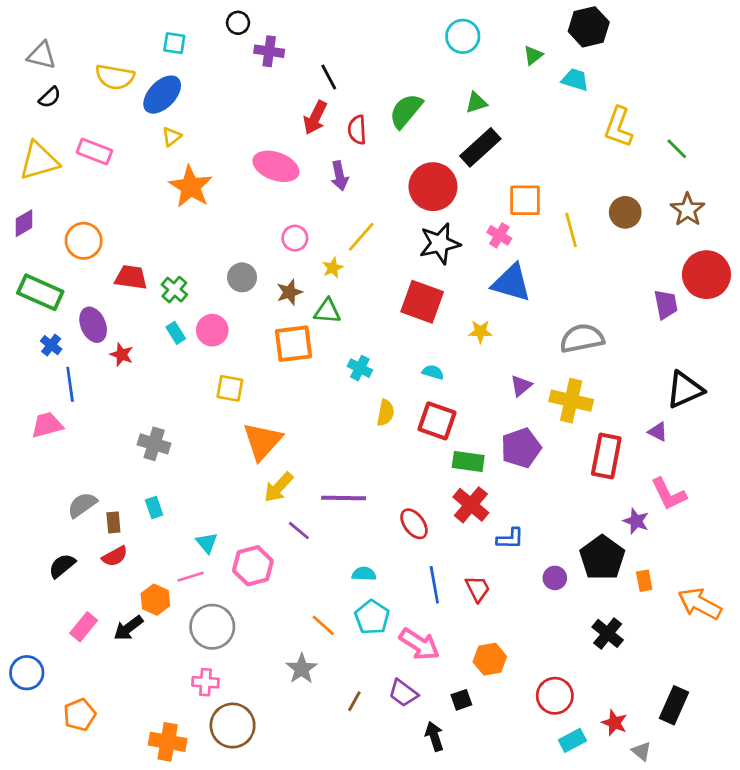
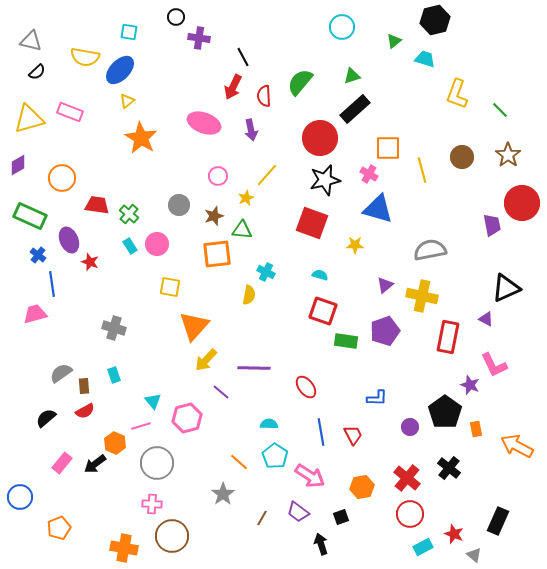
yellow semicircle: (386, 413) -> (249, 295), moved
red cross: (471, 505) -> (407, 478), moved

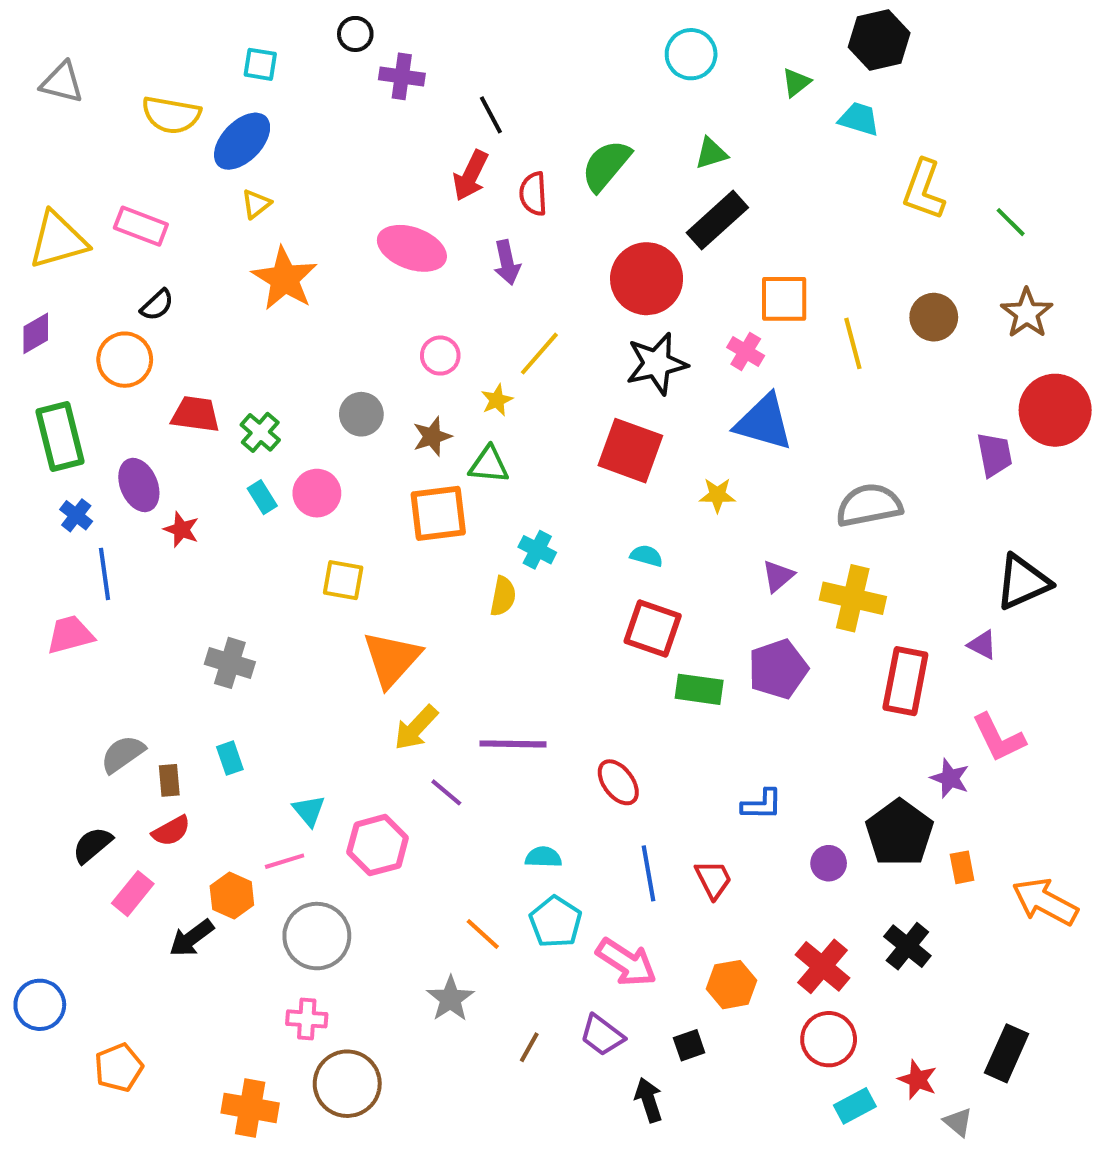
black semicircle: (37, 72) -> (157, 305), moved
green rectangle: (30, 216) -> (60, 436), turned 52
pink rectangle: (62, 463) -> (133, 894), moved

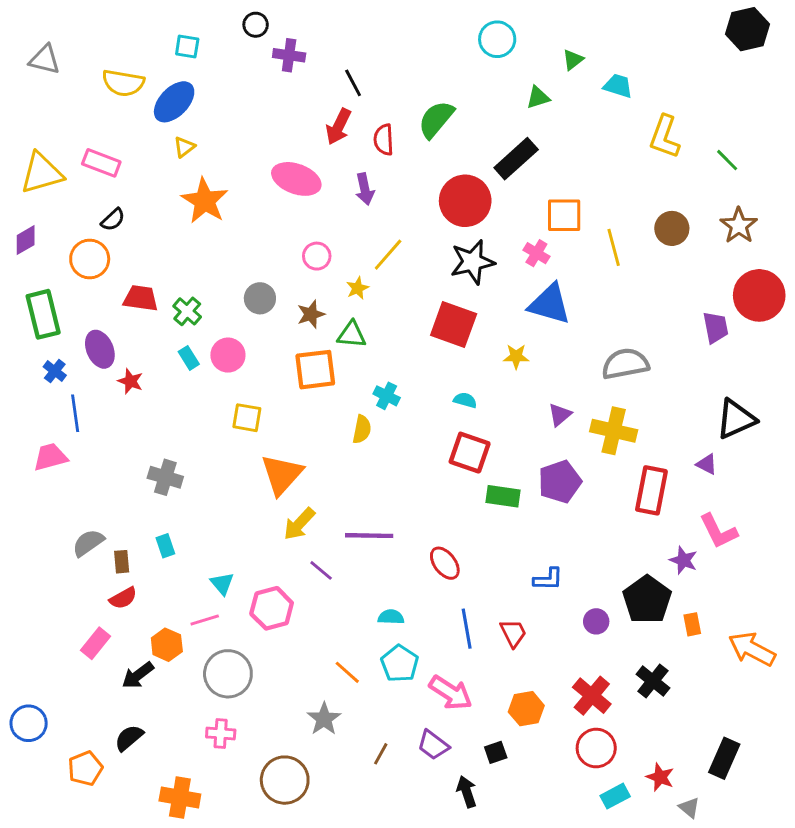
black hexagon: (879, 40) -> (748, 29), moved
green triangle: (711, 153) -> (538, 97), moved
black semicircle: (92, 845) -> (129, 738), moved
brown circle: (347, 1084) -> (285, 780), moved

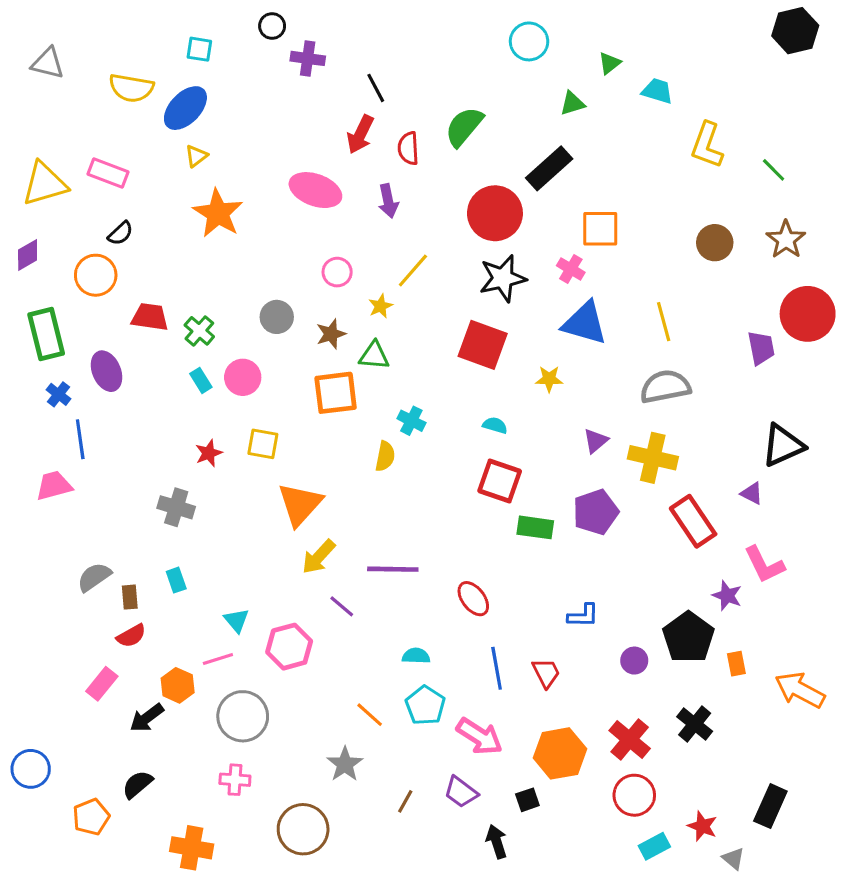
yellow line: (614, 247) -> (664, 322), moved
red star: (130, 381) -> (209, 453), moved, turned 30
red rectangle: (651, 490) -> (693, 521), turned -45
orange hexagon: (526, 709) -> (560, 753), size x1.4

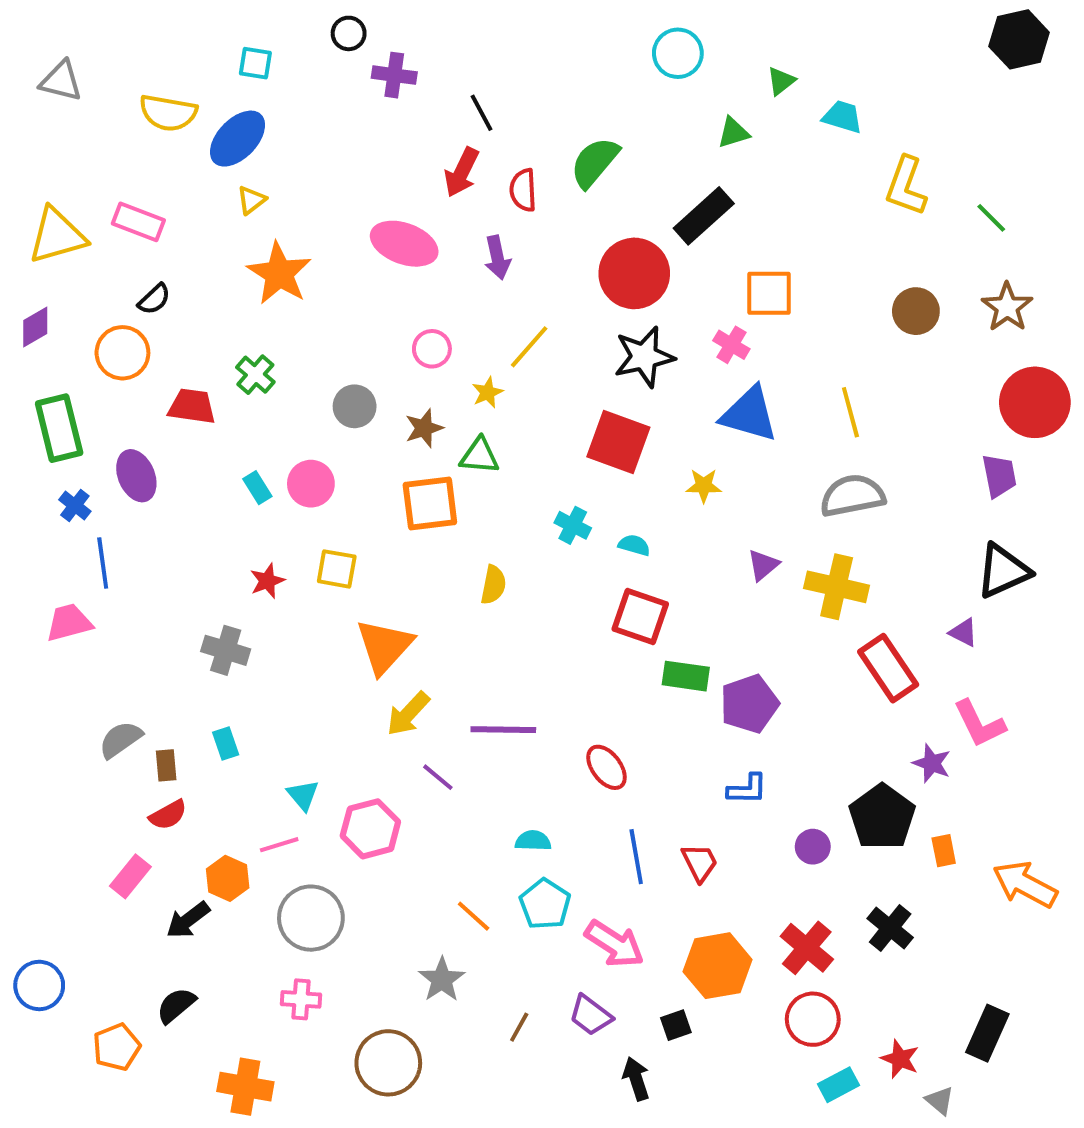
green cross: (199, 331) -> (255, 375), moved
purple trapezoid: (761, 348) -> (999, 476), moved
cyan cross: (411, 421) -> (573, 525), moved
purple pentagon: (596, 512) -> (749, 704), moved

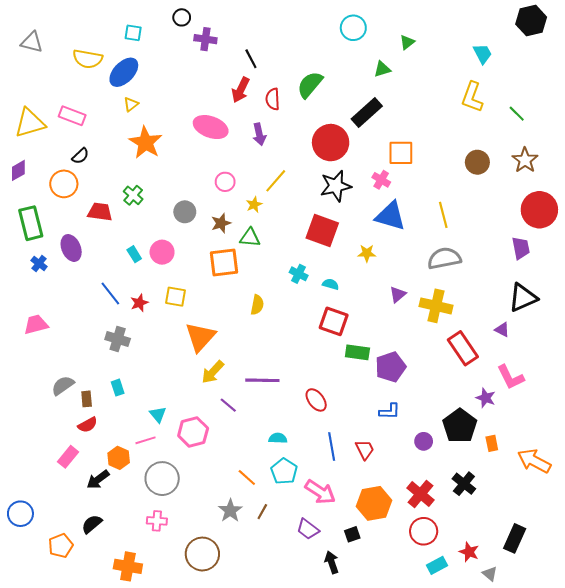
cyan trapezoid: (843, 117) -> (483, 54), moved, turned 45
blue line: (103, 563) -> (110, 293), moved, turned -30
brown line: (519, 1027) -> (262, 512), moved

